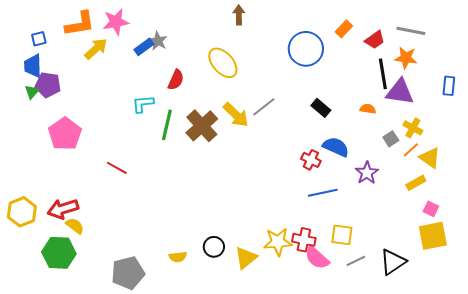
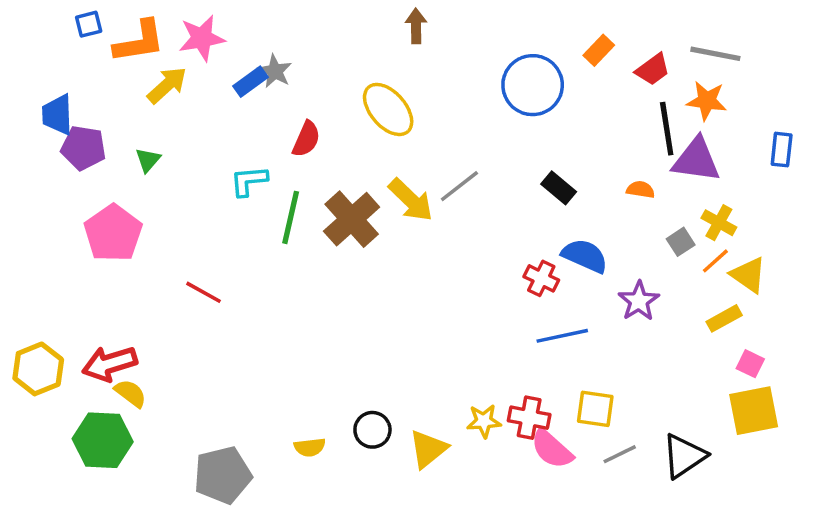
blue square: (39, 39) -> (89, 24), moved
green triangle: (32, 92) -> (148, 160), moved
yellow star: (278, 242) -> (484, 421), size x0.7

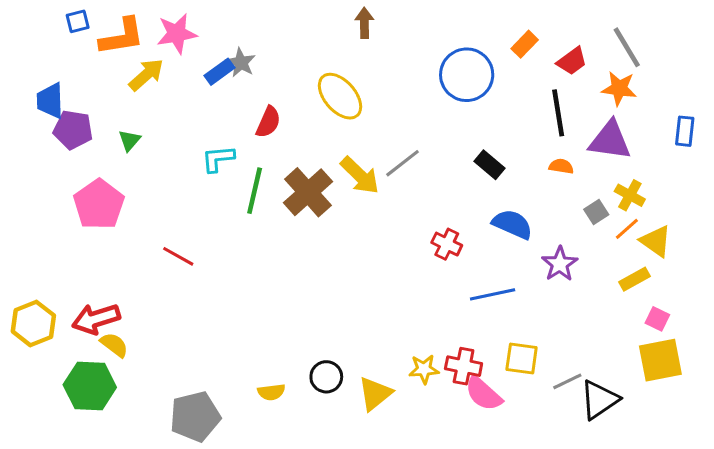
gray line: (715, 54) -> (627, 47), turned 48
black line: (667, 129) -> (558, 113), moved
red cross: (541, 278) -> (447, 244), moved
gray line: (620, 454) -> (567, 381), moved

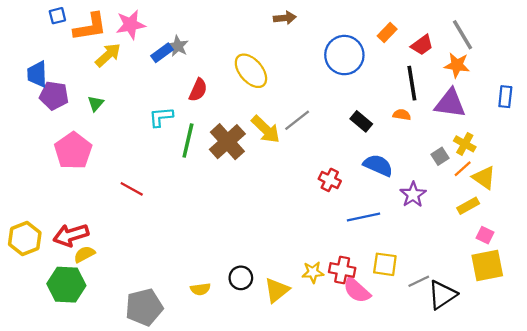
brown arrow: (364, 23) -> (285, 18), moved, turned 85
orange semicircle: (561, 166) -> (402, 115), moved
yellow semicircle: (114, 345) -> (84, 254), turned -65

